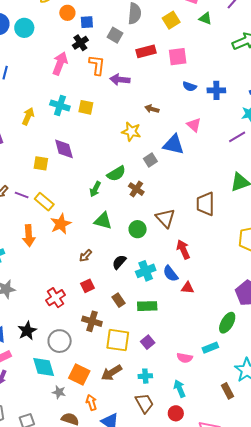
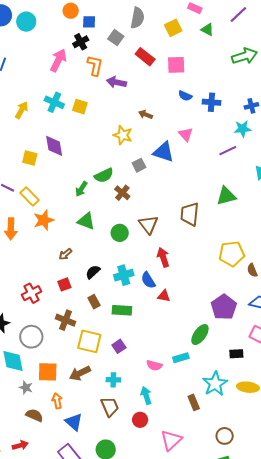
red rectangle: (146, 51) -> (145, 57), turned 48
black semicircle: (119, 262) -> (93, 272), moved
orange square: (79, 374) -> (48, 372), turned -30

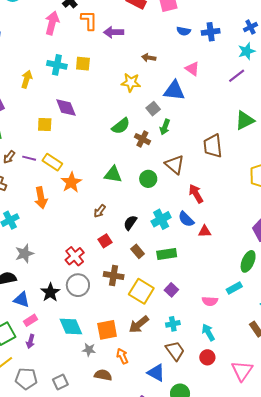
green arrow: (81, 189) -> (165, 127), moved
gray circle: (31, 337) -> (78, 285), moved
yellow square: (89, 341) -> (141, 291), turned 30
blue triangle: (74, 422) -> (156, 373), moved

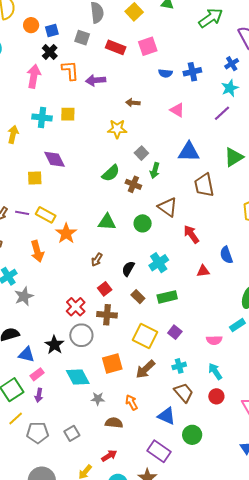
blue triangle: (174, 91) -> (189, 152), moved
blue semicircle: (186, 219) -> (226, 255), moved, turned 30
gray star: (24, 254) -> (24, 296), moved
brown cross: (114, 276) -> (107, 315), moved
orange square: (107, 330) -> (112, 364), moved

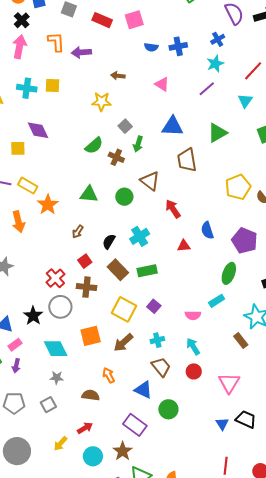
black cross: (50, 52) -> (22, 20), moved
brown rectangle: (138, 297) -> (118, 270), size x1.5
gray star: (98, 399) -> (57, 378), moved

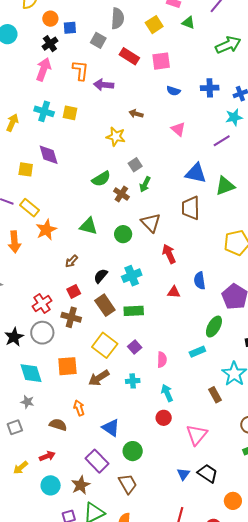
blue cross: (178, 46) -> (210, 88), moved
blue triangle: (172, 126) -> (196, 173), moved
pink semicircle: (193, 315) -> (162, 360), moved, turned -98
brown trapezoid: (161, 367) -> (128, 484), moved

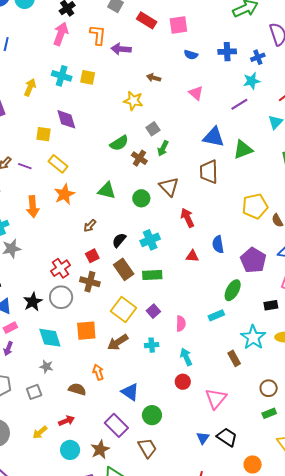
yellow rectangle: (29, 208) -> (58, 164), moved

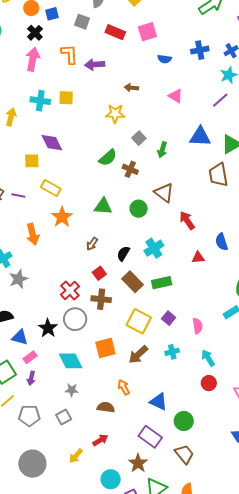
green arrow: (163, 148) -> (162, 150), moved
brown trapezoid: (209, 172) -> (218, 175), moved
cyan circle: (70, 450) -> (111, 479), moved

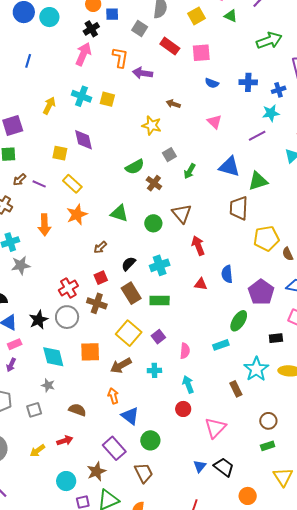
orange arrow: (124, 387) -> (113, 396), moved

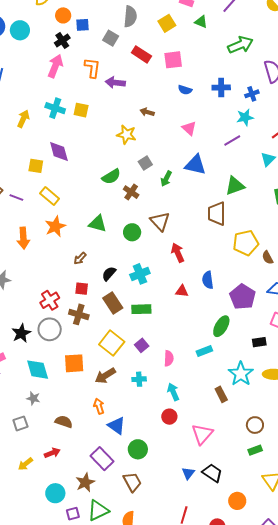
blue triangle: (229, 167) -> (195, 165), moved
red square: (101, 278) -> (82, 289), turned 32

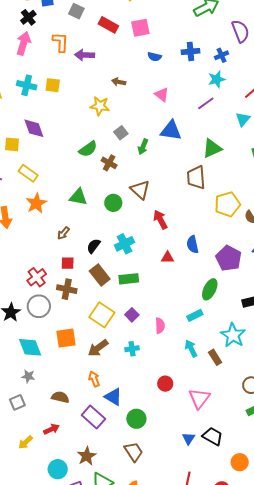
cyan arrow: (173, 392) -> (191, 348), moved
purple rectangle: (102, 459) -> (93, 417), moved

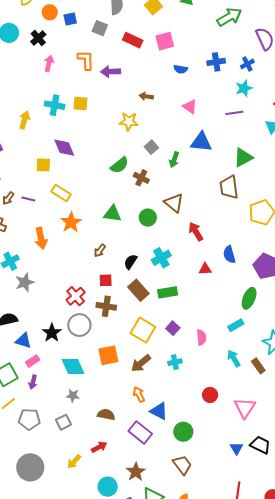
black cross: (28, 17) -> (38, 38), moved
pink arrow: (23, 43) -> (49, 63), size x0.7
purple line: (206, 103) -> (234, 113), turned 30

